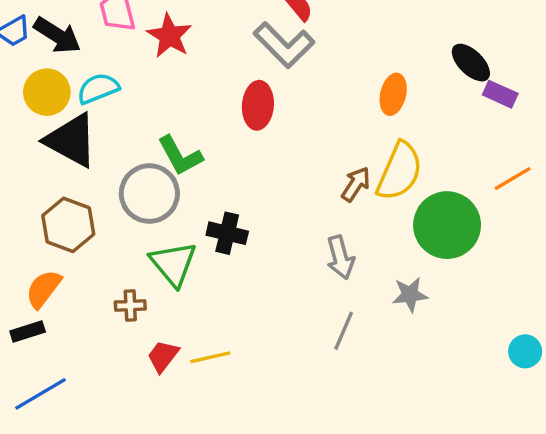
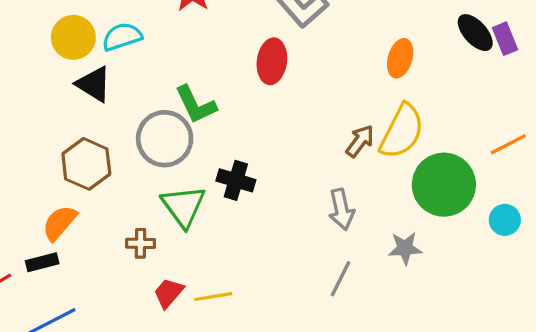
purple rectangle: (500, 94) -> (505, 39), moved, turned 40
black triangle: (71, 140) -> (94, 84), size x0.7
cyan circle: (525, 351) -> (505, 220), moved

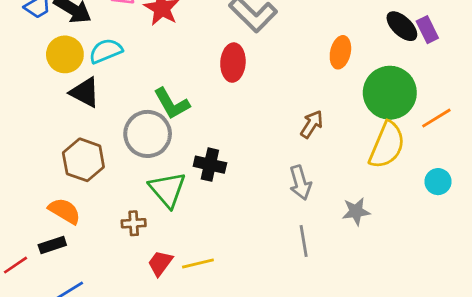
yellow semicircle: (402, 131) -> (387, 145), moved
green circle: (444, 185) -> (390, 93), moved
orange semicircle: (60, 223) -> (64, 211), turned 84
gray line: (341, 279) -> (304, 241), turned -32

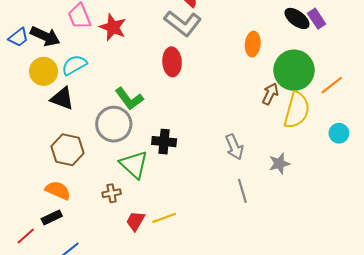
brown arrow: (312, 124) -> (270, 94), moved

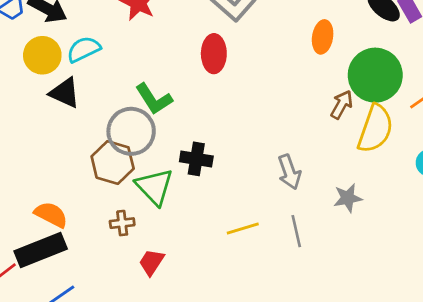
brown hexagon: (67, 150) -> (113, 162), moved
black rectangle: (52, 217) -> (41, 250), size x1.8
yellow line: (164, 218) -> (243, 229), moved

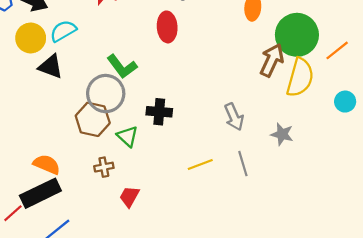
brown arrow: (342, 105) -> (272, 60), size x1.4
green triangle: (155, 187) -> (128, 136), size x0.7
gray star: (348, 198) -> (282, 134), turned 30

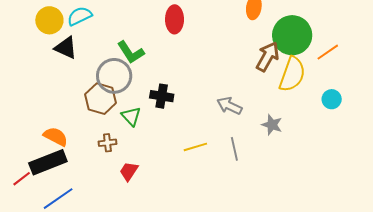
gray arrow: (234, 117) -> (229, 106), turned 135

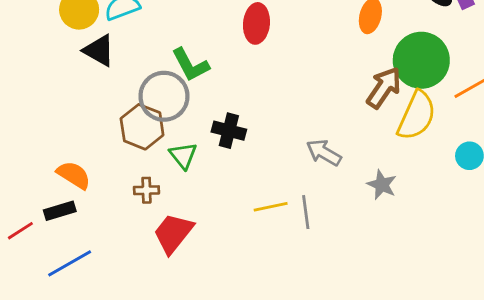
gray line: (234, 149) -> (306, 212), moved
black rectangle: (48, 162) -> (60, 211), size x0.6
red trapezoid: (129, 171) -> (173, 233), size x1.5

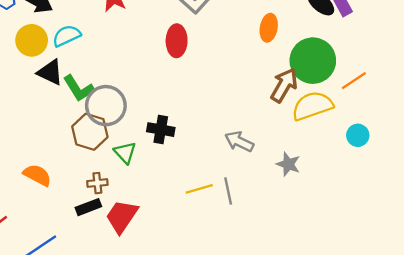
green L-shape: (190, 65) -> (79, 88), moved
yellow semicircle: (417, 116) -> (312, 106), turned -129
black rectangle: (60, 211) -> (88, 207), moved

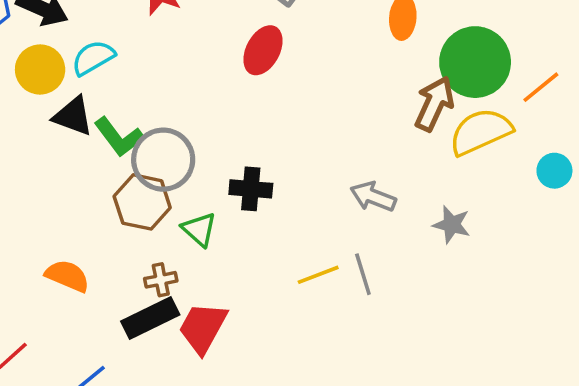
red ellipse: (177, 41) -> (263, 50), turned 32
black rectangle: (88, 207) -> (150, 318), size x1.4

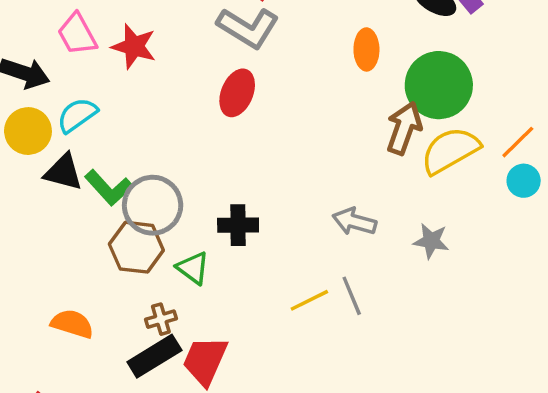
orange line: (541, 87) -> (518, 142), moved

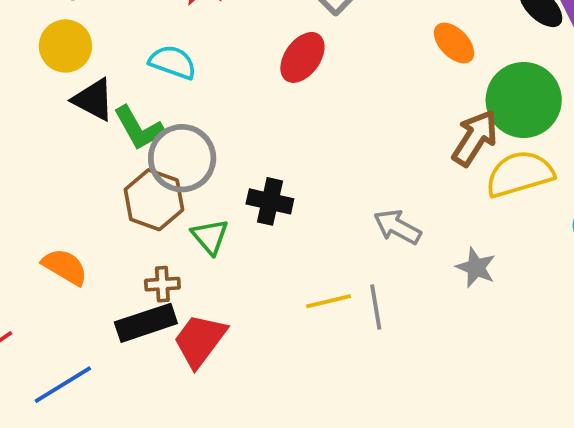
orange ellipse: (366, 49) -> (454, 43), turned -57
cyan semicircle: (77, 115) -> (173, 62), moved, turned 42

